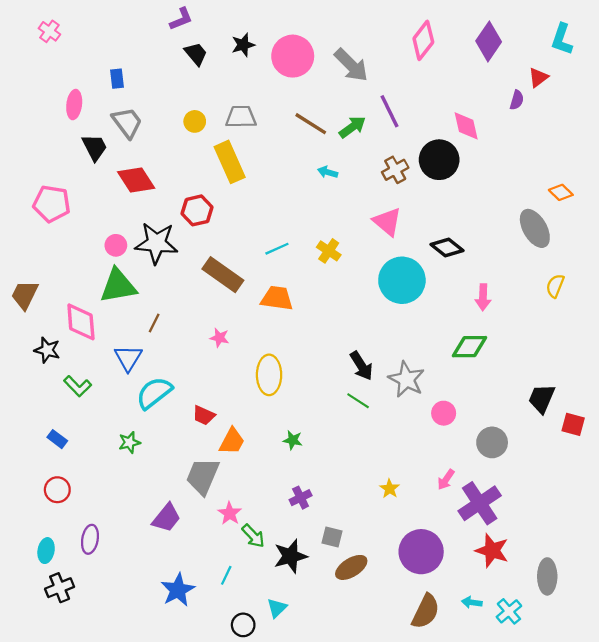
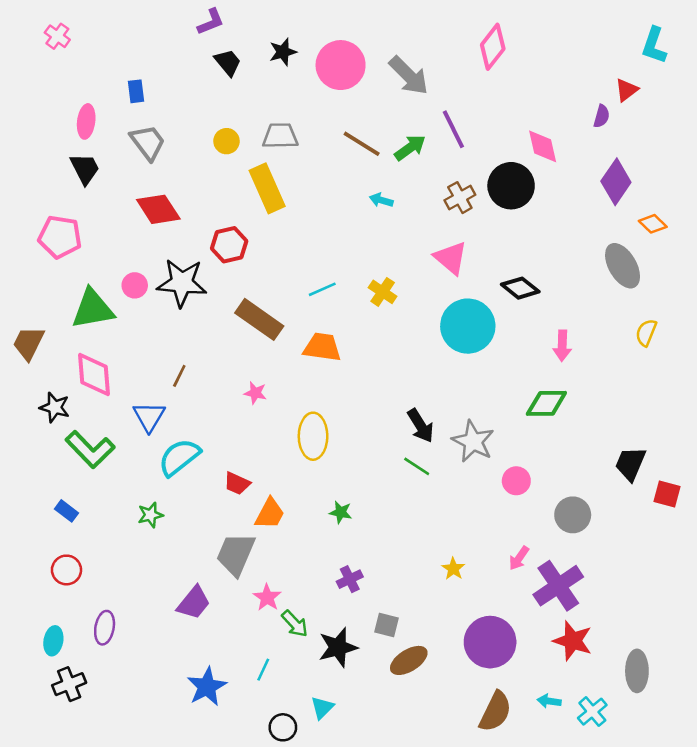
purple diamond: (489, 41) -> (616, 182), moved
black trapezoid: (94, 147) -> (85, 169), moved
green triangle: (118, 286) -> (93, 309), moved
green L-shape: (78, 386) -> (90, 449), size x1.5

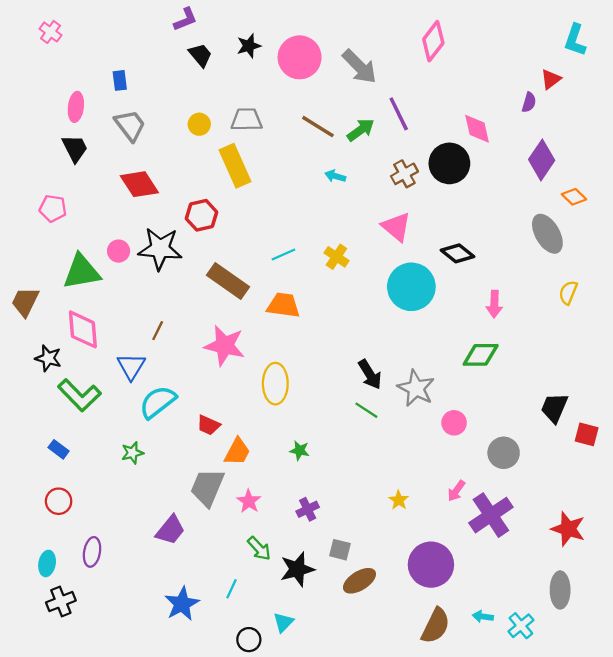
pink pentagon: (60, 237) -> (53, 208), size x0.7
pink star: (255, 393) -> (225, 346), size x2.0
pink star: (267, 598) -> (249, 501), moved
red star: (573, 641) -> (568, 529), moved

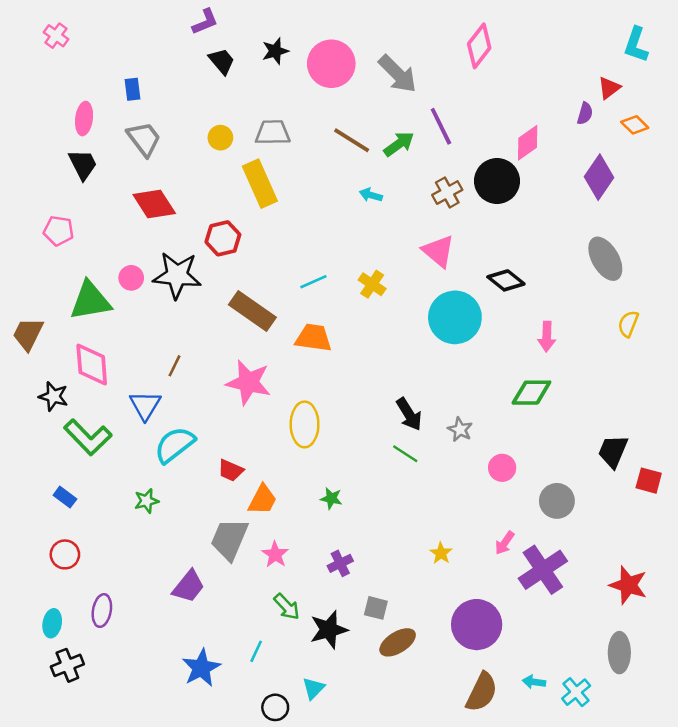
pink diamond: (477, 129) -> (528, 143), turned 68
orange diamond: (574, 197) -> (635, 125), moved
gray star: (416, 388) -> (460, 430), size x0.6

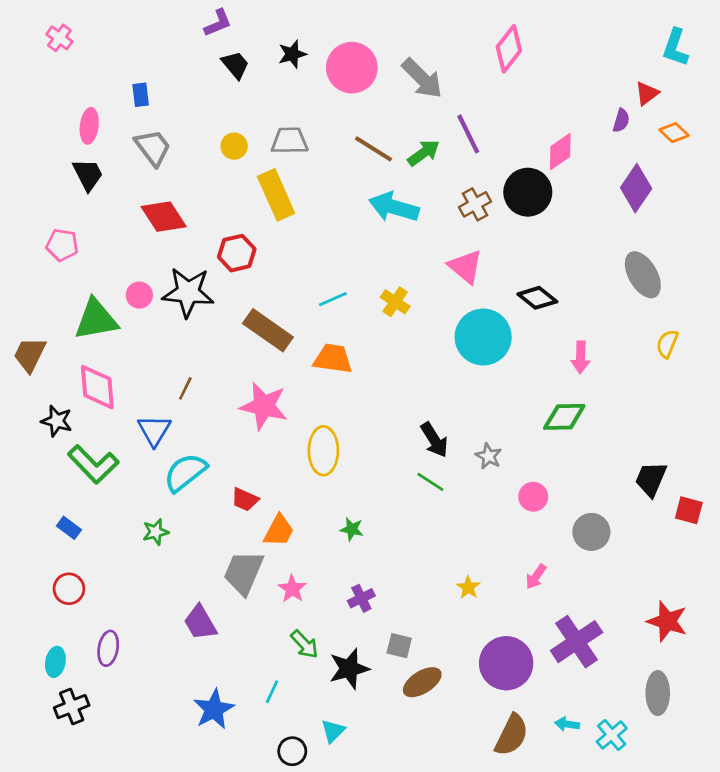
cyan arrow: (371, 195) -> (394, 207), size x2.0
purple cross: (543, 570) -> (577, 642), moved
purple trapezoid: (189, 586) -> (200, 623), turned 111

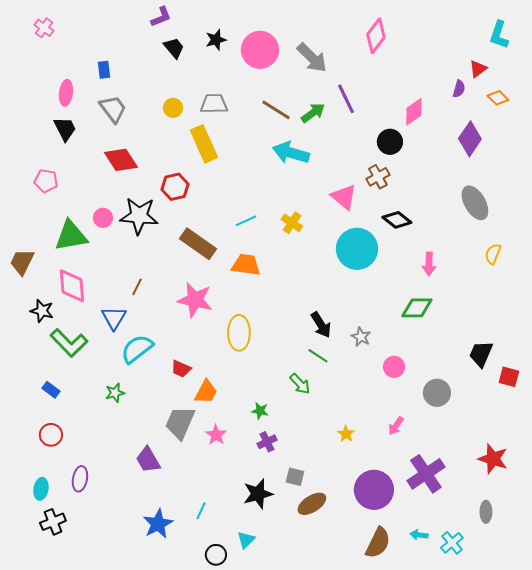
black circle: (528, 192) -> (390, 142), size x0.7
brown cross: (475, 204) -> (378, 177), moved
green star: (352, 529) -> (260, 411), moved
green arrow: (304, 644) -> (300, 384), moved
gray ellipse: (658, 693) -> (486, 512), size x0.7

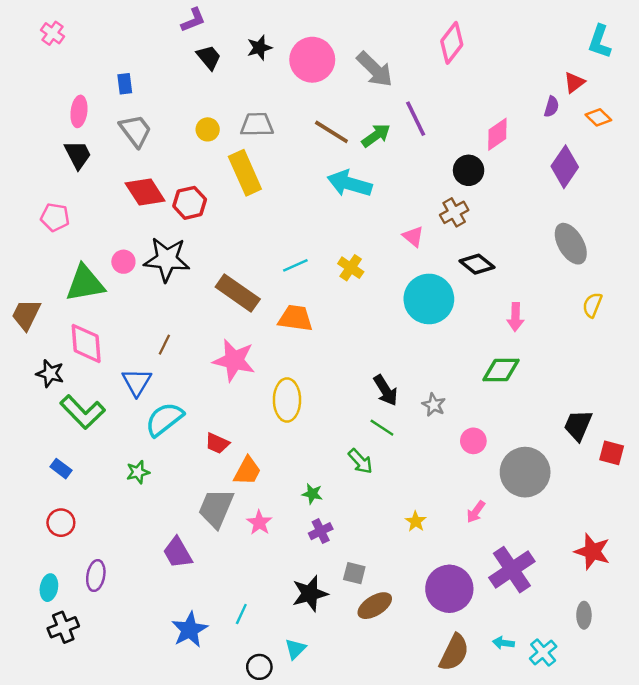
red hexagon: (175, 187) -> (190, 203), moved
pink triangle: (344, 197) -> (413, 236), size x0.7
gray circle: (437, 393) -> (525, 472), size x1.5

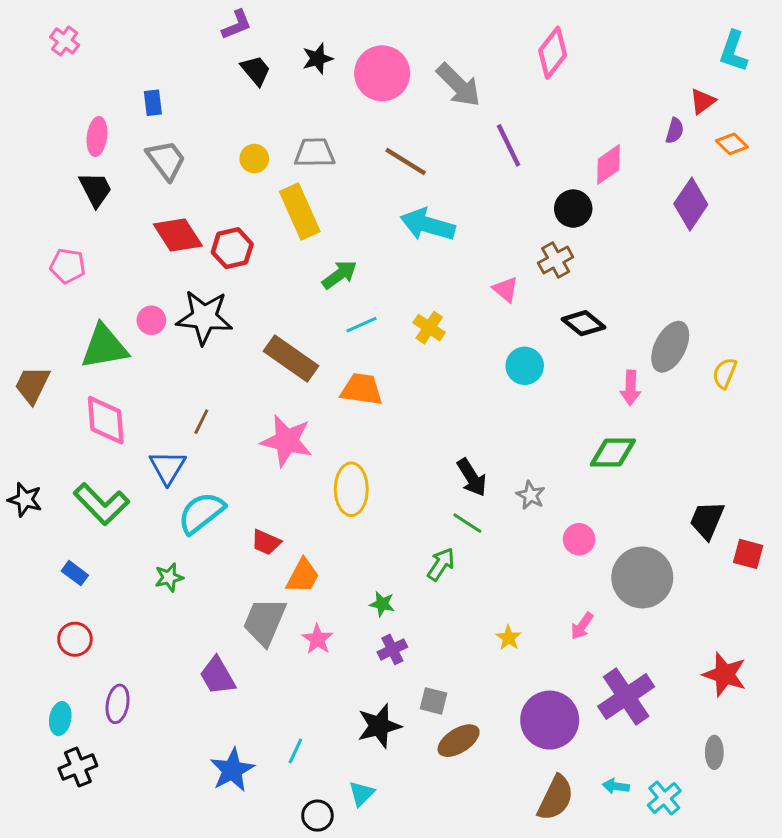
green arrow: (376, 135) -> (339, 275), moved
gray ellipse: (571, 244) -> (670, 347), moved, turned 57
cyan circle: (429, 299) -> (525, 366), size x0.6
black star: (50, 374) -> (25, 500), moved
green arrow: (360, 461) -> (441, 564), turned -104

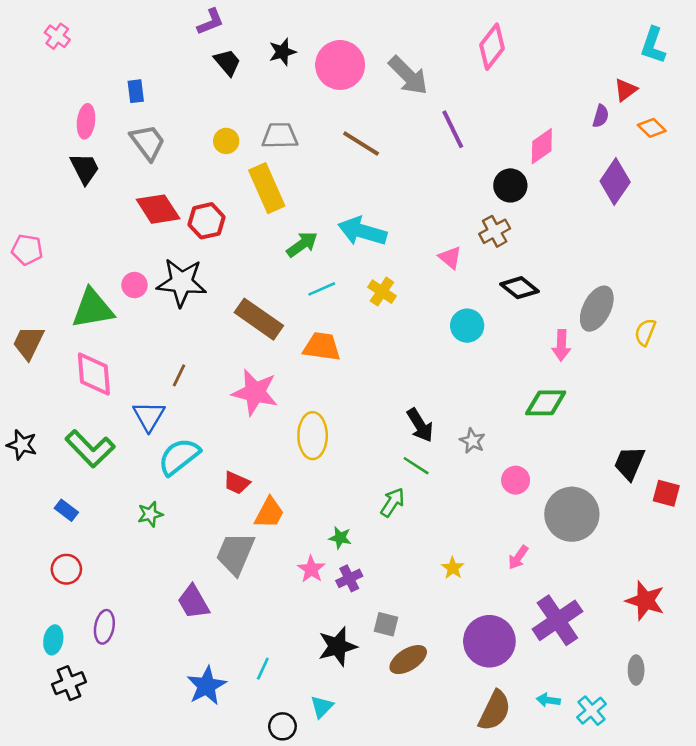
cyan arrow: (428, 225) -> (362, 231), moved
pink pentagon: (68, 266) -> (27, 250), moved
pink star: (317, 639) -> (311, 569), moved

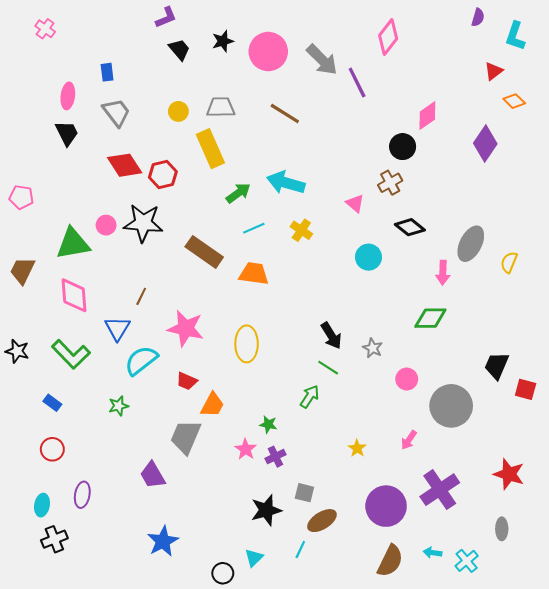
purple semicircle: (601, 116) -> (478, 17), moved
purple line: (453, 129) -> (357, 82), moved
pink star: (255, 392) -> (186, 328), moved
cyan line: (263, 669) -> (300, 550), moved

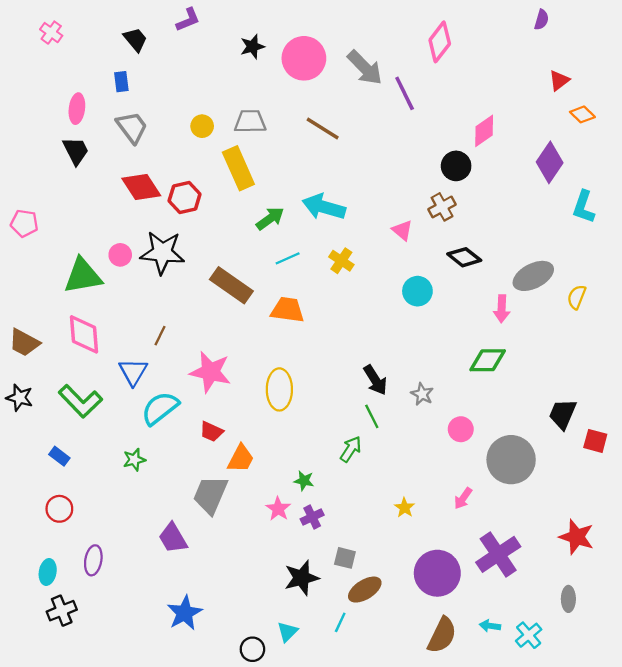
cyan L-shape: (515, 36) -> (584, 207), moved
black trapezoid: (179, 49) -> (135, 40), moved
gray ellipse: (471, 244) -> (533, 276), turned 36
brown trapezoid: (22, 271) -> (24, 343), moved, turned -88
green line: (328, 368) -> (372, 416), turned 30

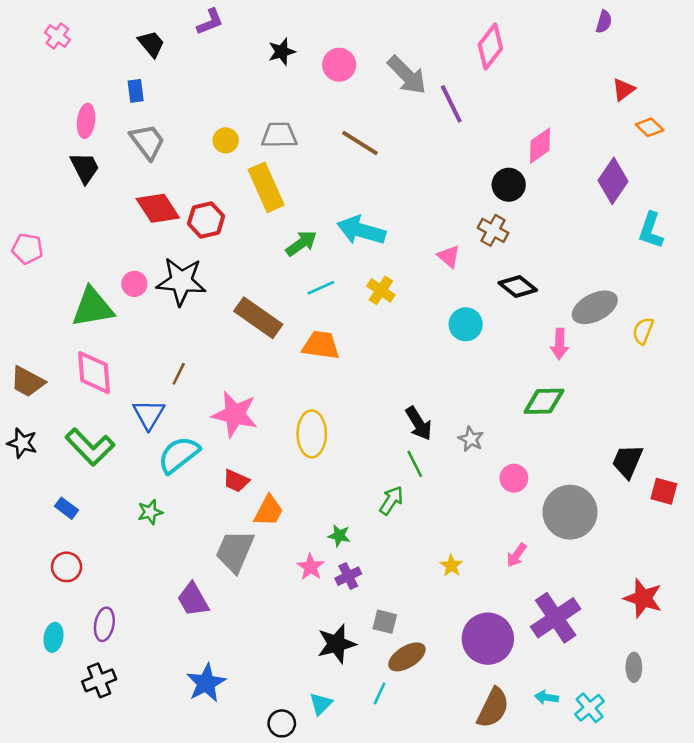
pink circle: (304, 58) -> (339, 65), size x0.7
brown cross: (442, 207) -> (493, 230), turned -32
black cross: (62, 611) -> (99, 680), moved

